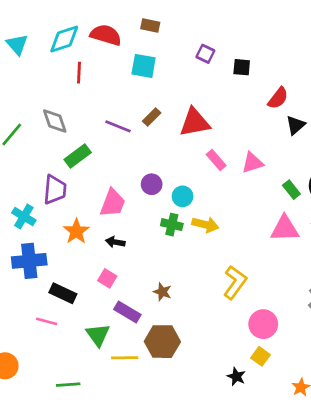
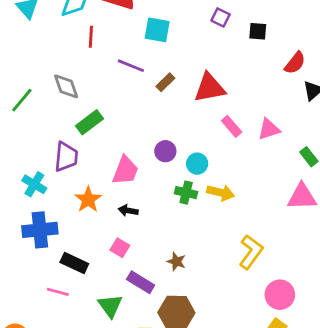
purple line: (118, 126) -> (131, 66), moved

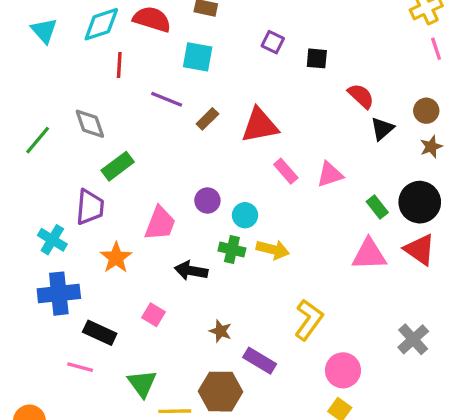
red semicircle: (295, 63) -> (361, 96), turned -85
black arrow: (128, 211) -> (191, 271), moved, size x1.4
purple rectangle: (141, 282) -> (260, 361), moved

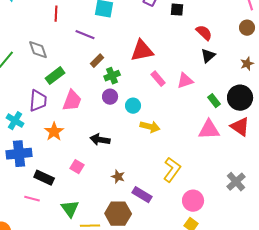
brown circle: (426, 111) -> (247, 28), moved
brown rectangle: (207, 119) -> (97, 61), moved
black triangle: (382, 129) -> (208, 56), moved
pink trapezoid: (160, 223) -> (72, 101), moved
green cross: (232, 249) -> (112, 76), moved, turned -35

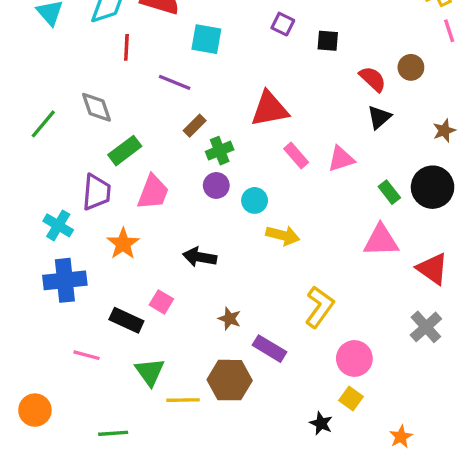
brown circle: (247, 28) -> (411, 67), moved
red triangle: (240, 127) -> (433, 269), moved
black rectangle: (44, 178) -> (126, 320), moved

